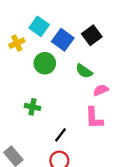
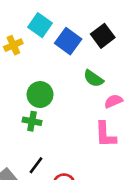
green circle: (45, 63) -> (40, 95), moved
black line: (60, 135) -> (36, 165), moved

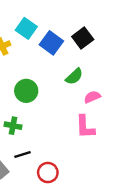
green semicircle: (93, 78) -> (74, 76), turned -78
green cross: (32, 121) -> (13, 126), moved
black line: (36, 165) -> (23, 155), turned 35

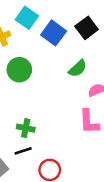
green circle: (26, 91) -> (19, 70), moved
green cross: (13, 126) -> (26, 128), moved

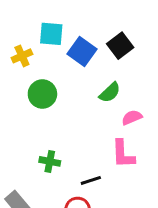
cyan square: (27, 18) -> (51, 34), turned -30
black line: (23, 151) -> (91, 180), moved

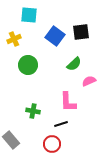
cyan square: (51, 34) -> (29, 15), moved
black square: (120, 46) -> (81, 32), turned 30
pink L-shape: (123, 154) -> (68, 102), moved

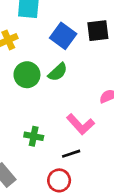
green semicircle: (74, 64) -> (58, 72), moved
pink L-shape: (68, 102) -> (80, 124), turned -40

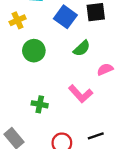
green semicircle: (58, 72) -> (82, 48), moved
black line: (71, 154) -> (96, 136), moved

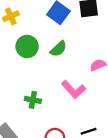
green semicircle: (82, 48) -> (58, 49), moved

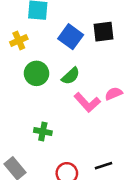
pink L-shape: (74, 89) -> (87, 102), moved

